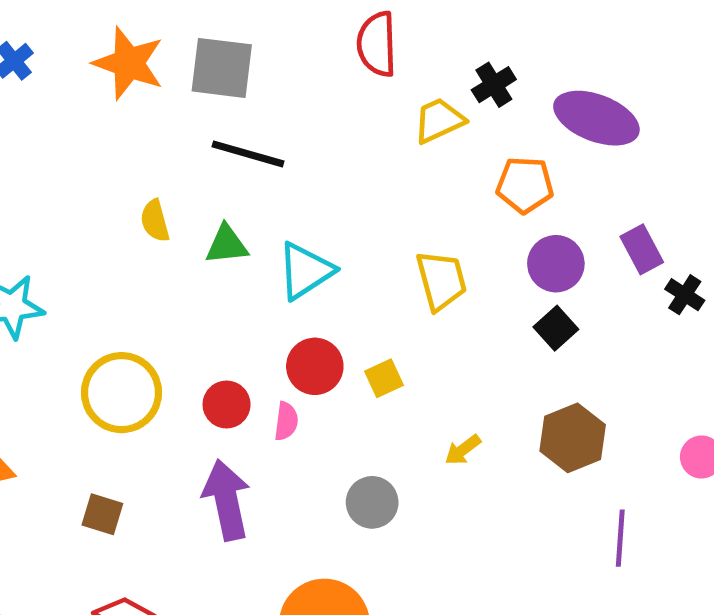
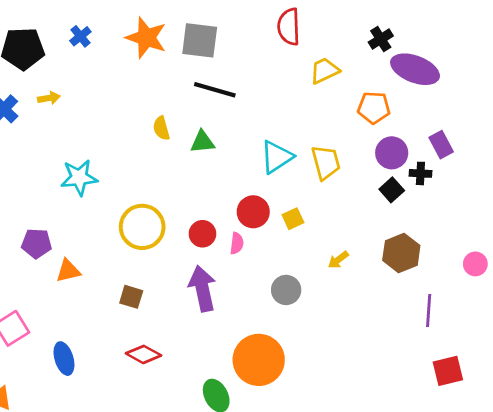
black cross: (494, 85) -> (381, 39), moved
cyan triangle: (305, 271) -> (277, 157), moved
black cross: (685, 295) -> (420, 173), moved, turned -30

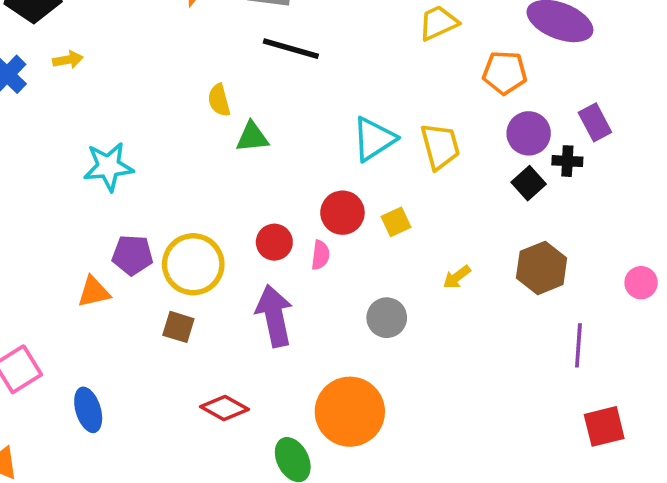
green triangle: (202, 142) -> (252, 137), moved
yellow circle: (142, 227) -> (193, 264), moved
purple pentagon: (37, 243) -> (132, 255), moved
red diamond: (144, 354) -> (225, 408), moved

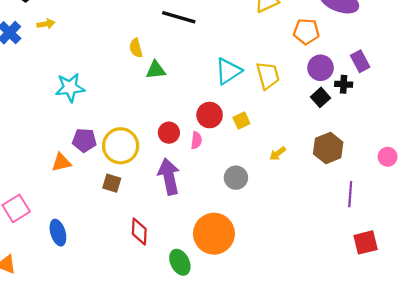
red diamond: (225, 408) -> (139, 231), turned 64

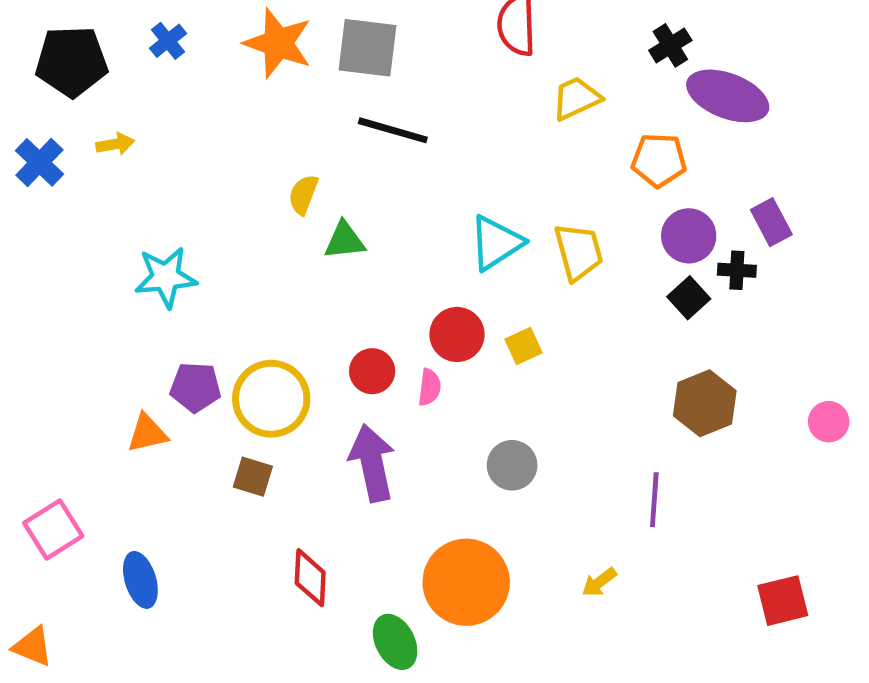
yellow semicircle: (136, 48) -> (303, 195), turned 36
yellow arrow: (278, 153) -> (599, 582), moved
purple line: (350, 194) -> (654, 500), moved

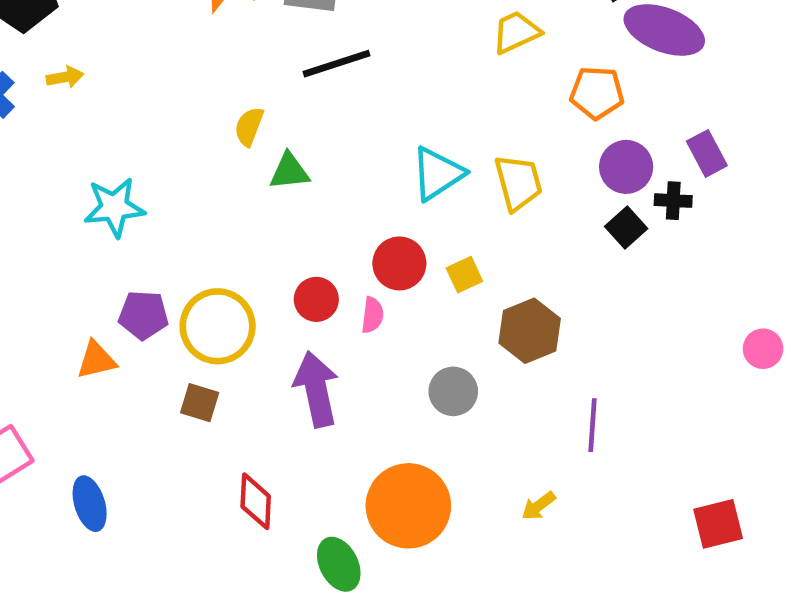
black line: (393, 130) -> (337, 64), turned -34
brown hexagon: (705, 403) -> (530, 331), moved

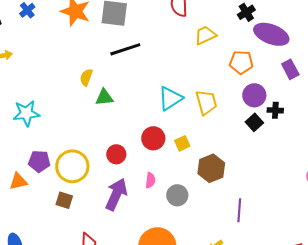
purple rectangle: (707, 153) -> (290, 69), moved
pink semicircle: (372, 315) -> (150, 180), moved
purple arrow: (316, 389) -> (116, 194), turned 36

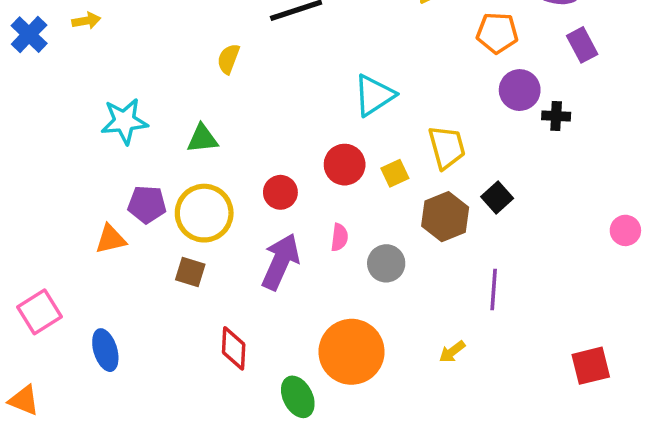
green triangle: (104, 97) -> (202, 139), moved
yellow trapezoid: (206, 102) -> (447, 147), moved
black square: (254, 122) -> (497, 198), moved

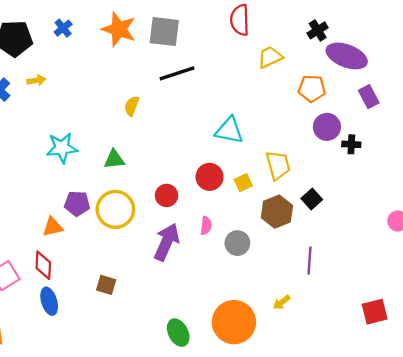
cyan triangle: (374, 95) -> (229, 130), turned 44
brown square: (190, 272) -> (106, 285), moved
red diamond: (234, 348) -> (43, 265), moved
orange circle: (352, 352) -> (234, 322), moved

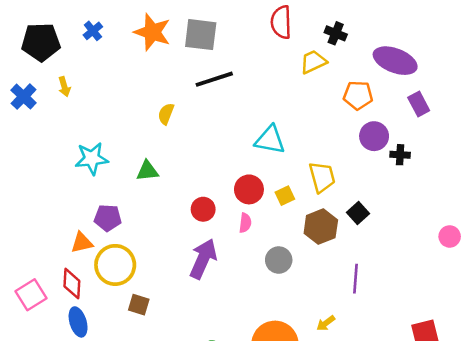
black cross: (318, 30) -> (336, 33), moved, turned -36
yellow arrow: (36, 80) -> (64, 87), turned 84
yellow circle: (115, 209) -> (115, 265), moved
pink semicircle: (206, 226) -> (245, 223), moved

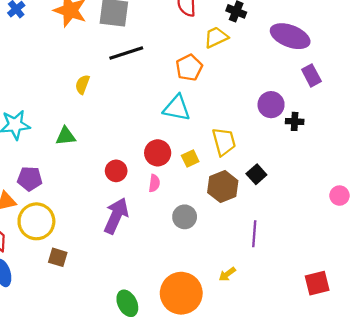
orange pentagon: (358, 95) -> (189, 68), moved, turned -30

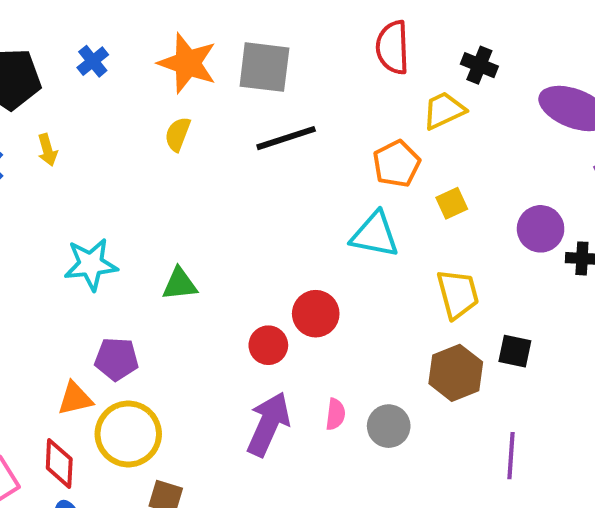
yellow semicircle: (82, 84) -> (178, 134), moved
red circle: (158, 153) -> (316, 314), moved
yellow square: (190, 158) -> (452, 203), moved
black square: (256, 174) -> (515, 351), turned -36
pink semicircle: (154, 183) -> (335, 414), moved

